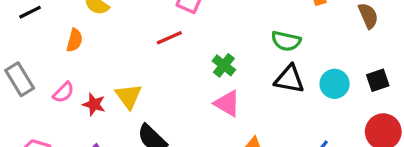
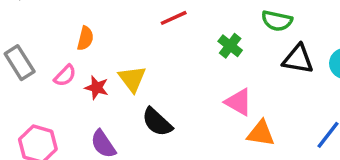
orange semicircle: (75, 40) -> (85, 38), moved
green semicircle: (286, 41) -> (277, 21), moved
pink triangle: (227, 104) -> (238, 102), moved

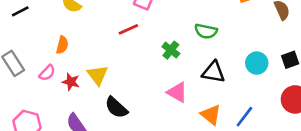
black triangle: (298, 59) -> (213, 72), moved
orange triangle: (261, 133) -> (211, 115), moved, turned 30

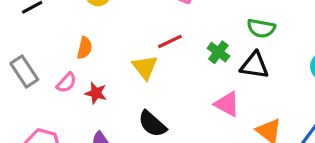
red line: (128, 29) -> (170, 41), moved
black triangle: (213, 72) -> (254, 65), moved
yellow triangle: (98, 75) -> (145, 67), moved

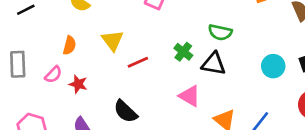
red line: (170, 41) -> (138, 62), moved
yellow triangle: (145, 67) -> (112, 40), moved
gray rectangle: (24, 71) -> (18, 64), turned 30

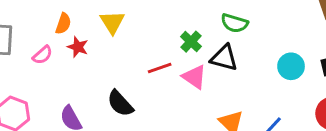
red line: (138, 62) -> (160, 68), moved
red star: (78, 84) -> (78, 47), moved
pink triangle: (190, 96) -> (194, 77), moved

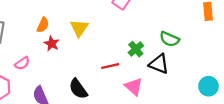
pink semicircle: (42, 55) -> (22, 63), moved
cyan circle: (291, 66) -> (208, 86), moved
pink triangle: (194, 77) -> (134, 87), moved

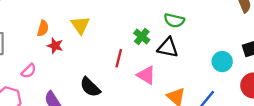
red line: (110, 66) -> (119, 58), turned -54

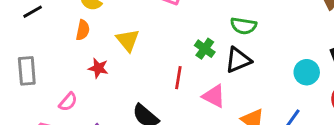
orange semicircle: (43, 28) -> (83, 30), moved
black triangle: (168, 48) -> (238, 60), turned -30

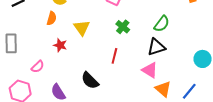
green semicircle: (243, 26) -> (162, 24), turned -66
green cross: (205, 49) -> (123, 27), moved
pink triangle: (214, 96) -> (150, 70), moved

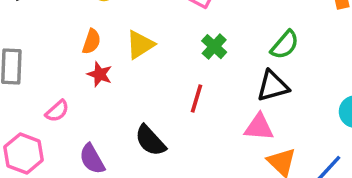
orange semicircle: (52, 18) -> (91, 42), moved
yellow triangle: (82, 28) -> (140, 45), turned 30
pink triangle: (150, 70) -> (259, 127), turned -30

